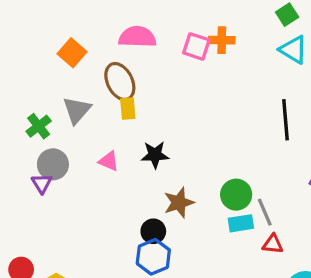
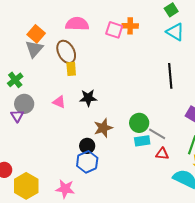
gray triangle: (77, 110) -> (34, 49), moved
gray line: (265, 212) -> (157, 134), turned -36

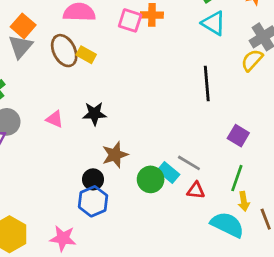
yellow rectangle: (71, 69) -> (86, 55), moved, turned -56
green circle: (139, 123) -> (151, 179), moved
cyan rectangle: (142, 141) -> (168, 173), turned 49

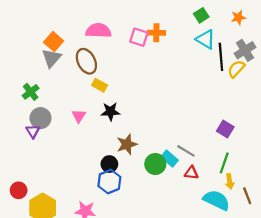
yellow rectangle: (86, 55) -> (100, 85), moved
black line: (207, 83) -> (221, 57), moved
pink triangle: (55, 119) -> (79, 116), turned 40

